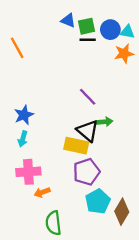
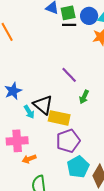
green arrow: (105, 122) -> (84, 97), turned 120
black triangle: (88, 131) -> (43, 105), moved
cyan arrow: (23, 139) -> (29, 112), moved, turned -48

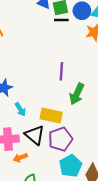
purple line: (69, 75) -> (61, 71), turned 48
green arrow: (84, 97) -> (77, 94), size x1.5
black triangle: (43, 105) -> (35, 135), moved

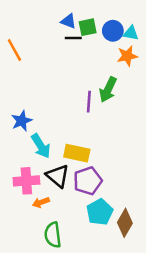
black line: (61, 20) -> (73, 38), moved
green arrow: (77, 94) -> (108, 90), moved
cyan arrow: (20, 109) -> (41, 146), size x1.5

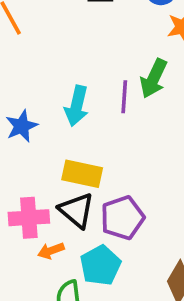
cyan arrow: (41, 146) -> (77, 106), moved, turned 45
yellow rectangle: (77, 153) -> (82, 174), moved
cyan pentagon: (100, 212) -> (100, 265), moved

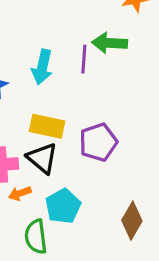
green arrow: (154, 78) -> (109, 43), turned 68
purple pentagon: (122, 218) -> (98, 142), moved

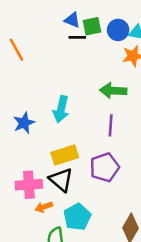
purple line: (84, 59) -> (111, 125), moved
yellow rectangle: (47, 126) -> (65, 155), turned -30

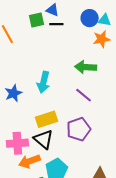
green square: (92, 26) -> (36, 20), moved
purple line: (111, 125) -> (84, 95), turned -54
orange arrow: (44, 207) -> (29, 161), size x1.5

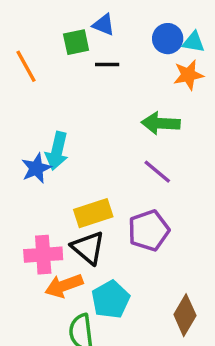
black line: (56, 24) -> (107, 65), moved
cyan arrow: (43, 82) -> (57, 151), moved

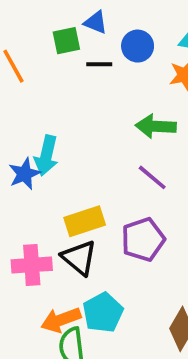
blue circle: (168, 39) -> (138, 46), moved
orange arrow: (64, 286) -> (61, 320), moved

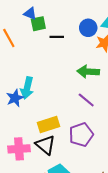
blue triangle: (96, 22) -> (30, 14), moved
blue circle: (138, 46) -> (88, 28), moved

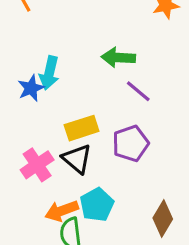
green arrow: (88, 72) -> (118, 58), moved
pink cross: (19, 149) -> (37, 165), turned -30

